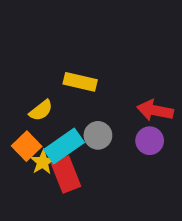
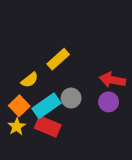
yellow rectangle: (80, 82) -> (58, 59), turned -55
yellow star: (43, 162) -> (17, 127), moved
red rectangle: (66, 175) -> (48, 127), turned -45

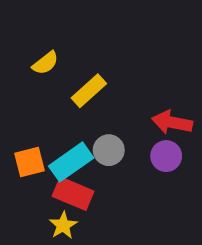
yellow semicircle: (30, 80) -> (45, 63), moved
orange square: (19, 106) -> (30, 162), turned 30
yellow star: (17, 127) -> (63, 225), moved

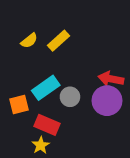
yellow rectangle: (89, 91) -> (58, 41), moved
purple circle: (166, 156) -> (107, 101), size x1.5
cyan rectangle: (71, 162) -> (46, 88), moved

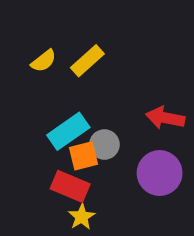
purple circle: (107, 101) -> (160, 173), moved
orange square: (19, 104) -> (84, 156), moved
yellow star: (41, 145) -> (82, 217), moved

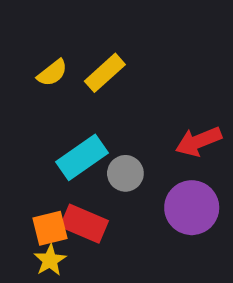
red arrow: (165, 118) -> (199, 141), turned -33
orange square: (84, 156) -> (50, 228), moved
yellow star: (82, 217) -> (50, 260), moved

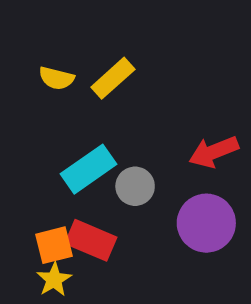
yellow semicircle: (52, 73) -> (56, 78), turned 52

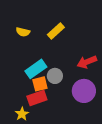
yellow rectangle: (113, 78) -> (56, 31), moved
red rectangle: (91, 240) -> (37, 98), turned -42
orange square: (54, 245) -> (40, 84), moved

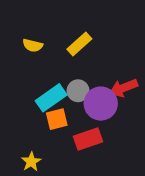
gray circle: (55, 76) -> (78, 91), moved
purple circle: (84, 91) -> (101, 104), moved
red rectangle: (37, 98) -> (88, 139), moved

